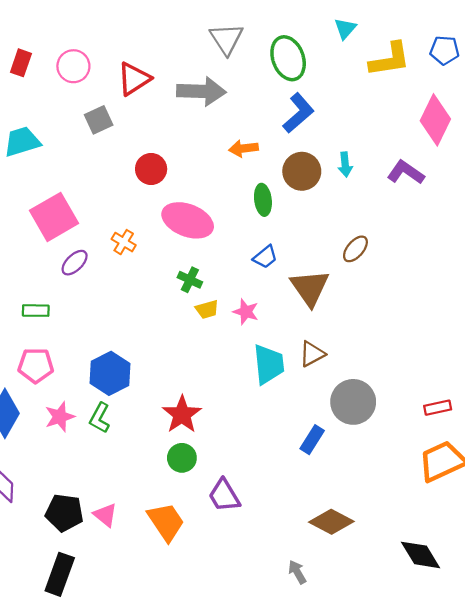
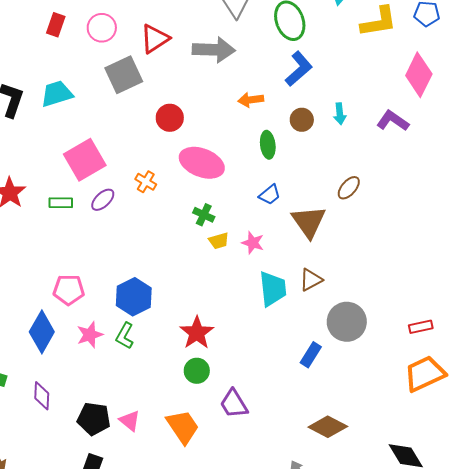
gray square: (99, 120) -> (124, 75), size x1.5
brown circle: (302, 171) -> (302, 120), size x0.7
green rectangle: (36, 311) -> (61, 203), moved

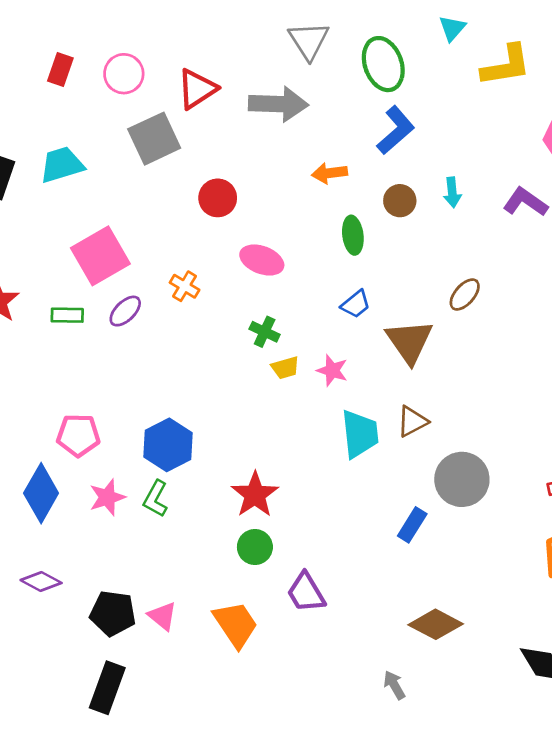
pink ellipse: (202, 163) -> (262, 260), size x0.7
purple diamond: (42, 396) -> (41, 582), turned -64

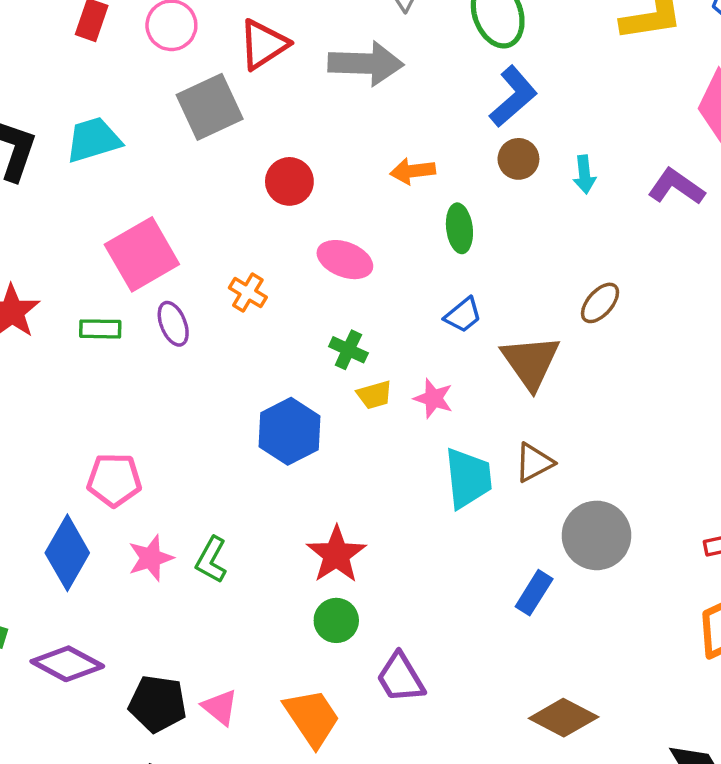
orange arrow: (329, 173) -> (413, 171), moved
brown circle: (400, 201) -> (518, 159), moved
purple ellipse: (125, 311) -> (173, 324), turned -68
blue hexagon: (168, 445) -> (289, 431), moved
purple diamond: (41, 582) -> (67, 664), size x1.4

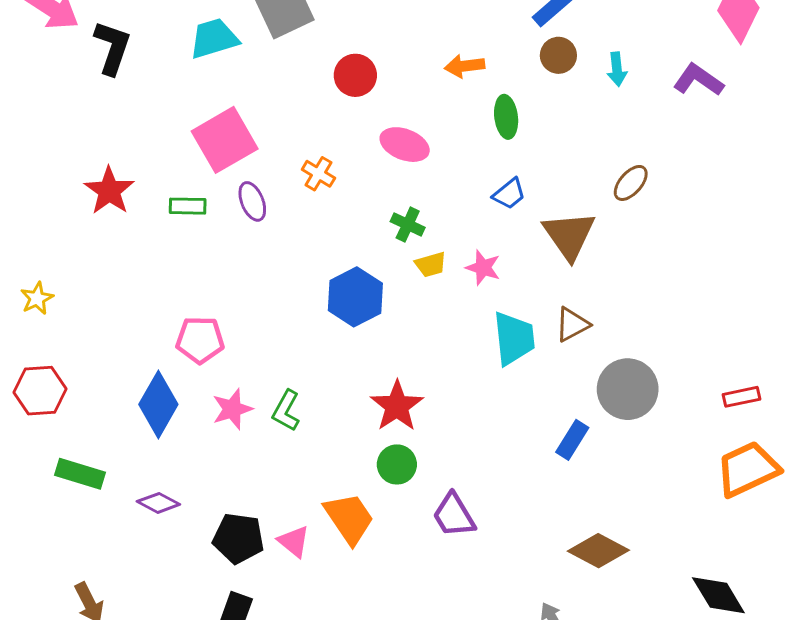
cyan trapezoid: (93, 140) -> (214, 38), moved
purple diamond: (67, 664) -> (158, 503), size x0.7
orange trapezoid: (312, 718) -> (349, 518), moved

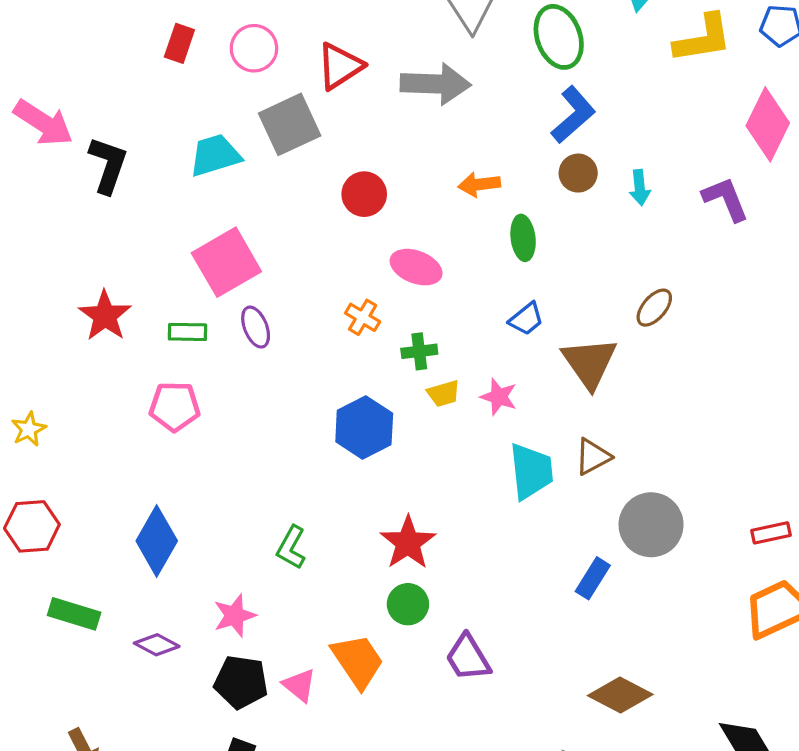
purple L-shape: (698, 80) -> (726, 199), turned 33
orange cross: (318, 174) -> (363, 317), moved
green cross: (408, 225) -> (419, 351), turned -32
pink pentagon: (200, 340) -> (175, 406), moved
pink star: (232, 409) -> (235, 616), moved

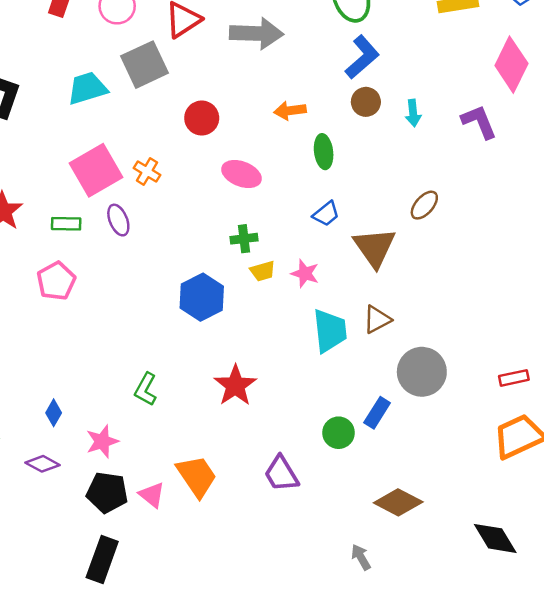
orange cross: (363, 317) -> (147, 172), moved
pink pentagon: (175, 406) -> (56, 281), turned -30
blue diamond: (157, 541) -> (54, 413), moved, size x0.5
green circle: (408, 604) -> (339, 433), moved

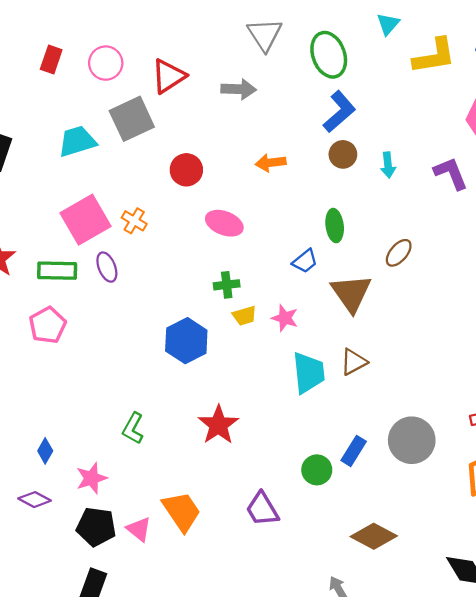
gray arrow: (256, 33) -> (239, 89), size x0.7
green ellipse: (324, 152) -> (335, 226), moved
green rectangle: (66, 224) -> (57, 271), size x1.4
gray circle: (422, 372) -> (412, 440), moved

